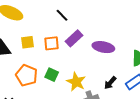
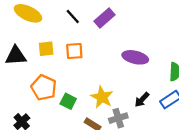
black line: (62, 15) -> (73, 16), moved
purple rectangle: (74, 38) -> (104, 18), moved
green square: (52, 75) -> (68, 101), moved

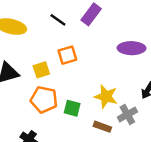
yellow square: (46, 49) -> (41, 70), moved

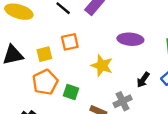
yellow star: (106, 96) -> (102, 66), moved
orange pentagon: (44, 100) -> (45, 82), turned 30

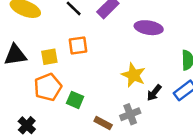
purple ellipse: (130, 39) -> (149, 28), moved
yellow star: (102, 66) -> (133, 75), moved

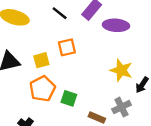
purple ellipse: (149, 28) -> (116, 25), moved

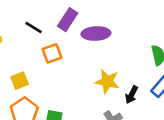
orange square: (67, 47) -> (52, 53), moved

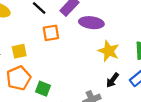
yellow star: (107, 81) -> (109, 51), moved

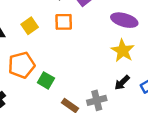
purple ellipse: (91, 23) -> (124, 20), moved
yellow square: (19, 51) -> (30, 26), moved, turned -32

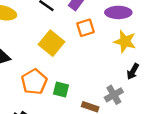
orange square: (64, 22) -> (86, 28), moved
yellow square: (30, 26) -> (51, 43), moved, size x1.5

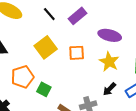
orange square: (86, 28) -> (77, 53), moved

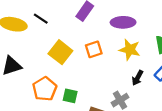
black line: (49, 14) -> (41, 19), moved

